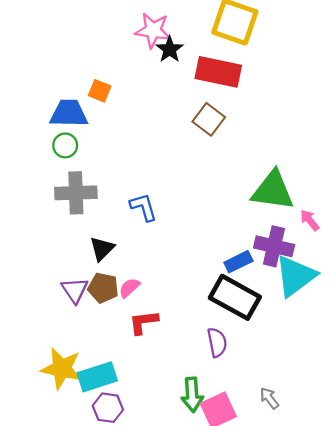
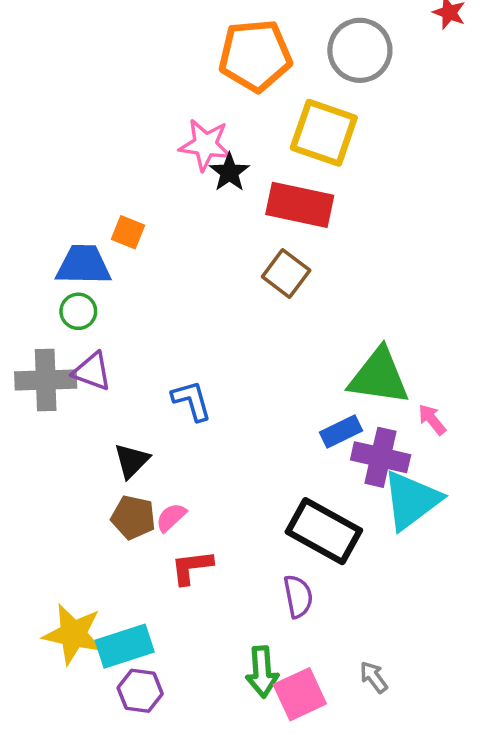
gray cross: (76, 193) -> (46, 380), moved
blue rectangle: (238, 262) -> (341, 432), moved
purple triangle: (75, 290) -> (92, 371), moved, turned -36

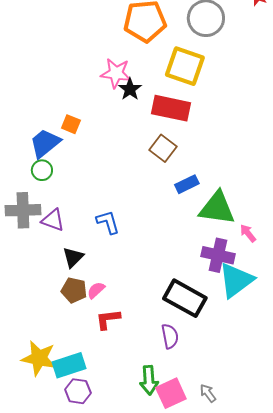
blue trapezoid: (83, 265) -> (45, 143), turned -40
purple triangle: (92, 371) -> (53, 220), moved
blue rectangle: (341, 432) -> (187, 184), moved
gray arrow: (374, 677) -> (208, 393), moved

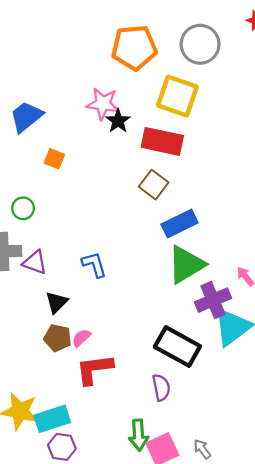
blue trapezoid: (45, 143) -> (26, 117), moved
blue rectangle: (187, 184) -> (180, 223), size x1.4
green triangle: (217, 208) -> (186, 264), moved, turned -39
purple cross: (218, 255) -> (213, 300), turned -36
red L-shape: (108, 319) -> (94, 369), size x1.4

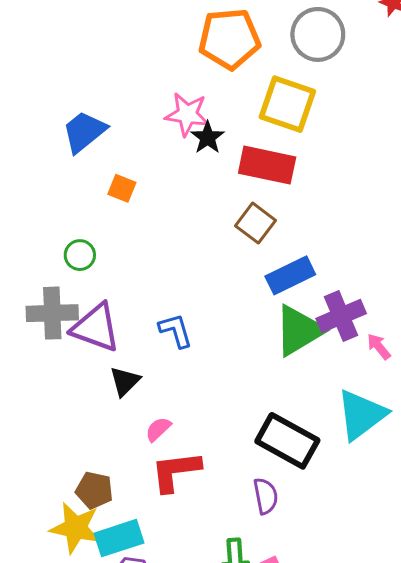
purple triangle: (35, 262) -> (96, 328), size x1.5
purple cross: (213, 300) -> (341, 316), moved
brown pentagon: (58, 338) -> (94, 490), moved

